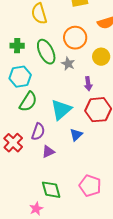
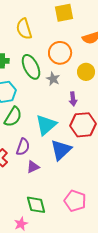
blue triangle: (76, 135) -> (61, 150), size x1.6

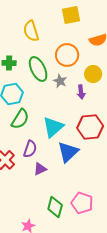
purple arrow: (73, 99) -> (81, 92), moved
green diamond: (36, 205) -> (55, 207), moved, turned 30

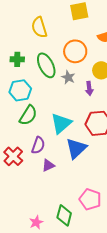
green diamond: (55, 207) -> (64, 215), moved

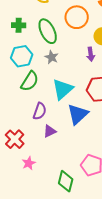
gray star: (68, 77) -> (52, 57), moved
red cross: (13, 156) -> (15, 139), moved
pink star: (36, 222) -> (29, 163), moved

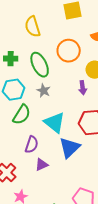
cyan triangle: (63, 89) -> (55, 123), turned -40

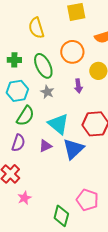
purple arrow: (83, 88) -> (78, 86), moved
purple semicircle: (32, 145) -> (18, 143), moved
purple triangle: (42, 165) -> (45, 146), moved

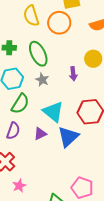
orange circle: (72, 52) -> (59, 23), moved

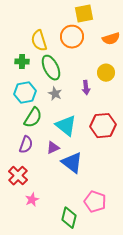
yellow semicircle: (31, 16) -> (39, 41), moved
blue triangle: (68, 137) -> (72, 163), moved, turned -40

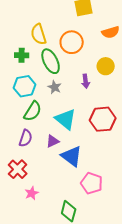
orange circle: (72, 37) -> (72, 42), moved
pink pentagon: (95, 202) -> (92, 183), moved

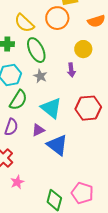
yellow semicircle: (39, 34) -> (24, 23), turned -30
orange circle: (72, 42) -> (57, 18), moved
yellow circle: (106, 66) -> (83, 49), moved
pink pentagon: (92, 183) -> (82, 193), moved

